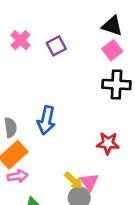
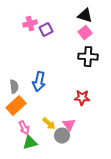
pink cross: (20, 40) -> (30, 24), moved, turned 32
pink arrow: (18, 176) -> (24, 128), moved, turned 72
yellow arrow: (73, 181) -> (49, 124), moved

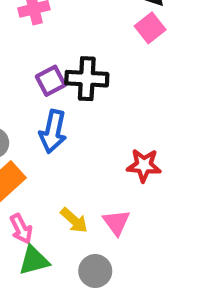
purple square: (46, 30) -> (51, 81), moved
black cross: (88, 57) -> (87, 79), moved
gray circle: (62, 136) -> (95, 271), moved

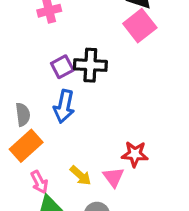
pink square: (150, 28) -> (140, 26), size x1.4
red star: (144, 165) -> (135, 154), moved

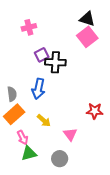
purple square: (62, 67) -> (42, 55), moved
red star: (135, 154) -> (95, 111), moved
yellow arrow: (80, 175) -> (44, 121), moved

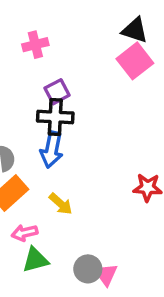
black cross: (55, 62) -> (55, 117), moved
pink triangle: (70, 134) -> (106, 274), moved
pink arrow: (23, 137) -> (25, 233), turned 104

